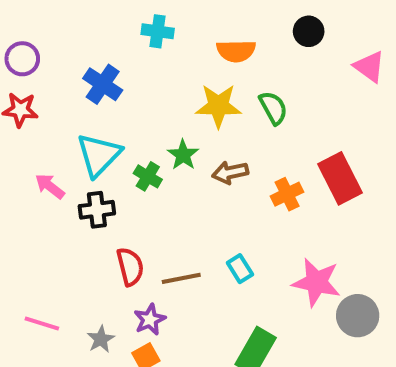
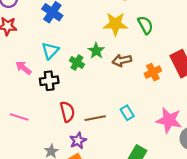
cyan triangle: (99, 155) -> (50, 51), size x0.7
pink line: (42, 323) -> (19, 117), moved

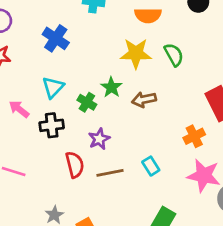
orange cross: (153, 72) -> (194, 136), moved
purple star: (78, 141) -> (99, 139), moved

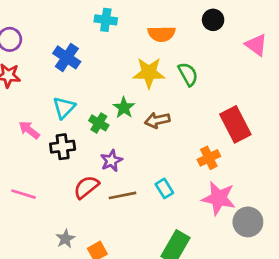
red semicircle: (75, 165) -> (86, 187), turned -115

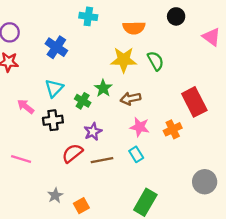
pink star: (219, 198) -> (140, 127), moved, size x0.7

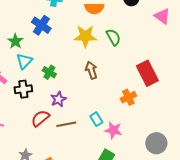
blue cross: (56, 47) -> (41, 25), moved
green star: (103, 88) -> (15, 41), moved
brown arrow: (130, 99) -> (91, 70), turned 84
pink star: (140, 127) -> (113, 130), moved

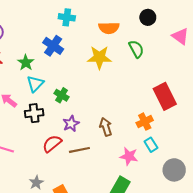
green semicircle: (113, 37) -> (136, 49), moved
brown arrow: (91, 70) -> (106, 127), moved
cyan rectangle: (96, 119) -> (151, 145), moved

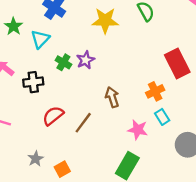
green star: (26, 63) -> (14, 26), moved
cyan triangle: (35, 84) -> (40, 39), moved
purple star: (71, 124) -> (85, 60), moved
brown line: (79, 150) -> (83, 123), turned -42

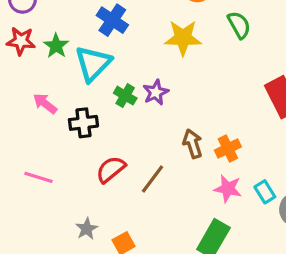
cyan triangle: (40, 39) -> (93, 63), size x1.4
orange cross: (155, 91) -> (228, 149), moved
cyan rectangle: (162, 117) -> (265, 192), moved

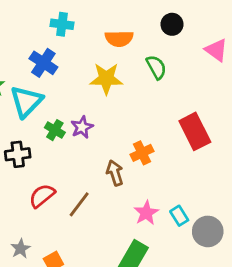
orange cross: (228, 149) -> (142, 153), moved
pink star: (228, 189) -> (146, 213), turned 30

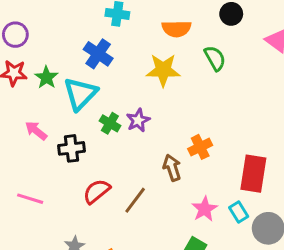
red rectangle: (195, 131) -> (253, 174), moved, turned 36

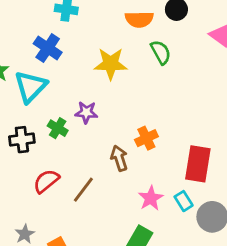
orange semicircle: (176, 29) -> (139, 19), moved
purple star: (138, 120) -> (86, 112), turned 30
green cross: (110, 123) -> (58, 128), moved

